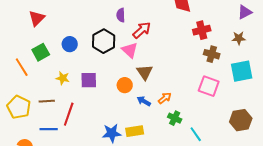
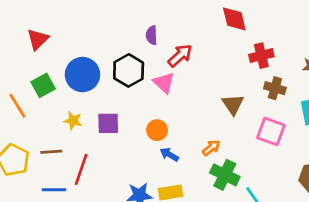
blue circle: (70, 44) -> (82, 75), size x1.6
brown triangle: (145, 72) -> (233, 104), moved
blue arrow: (144, 101) -> (169, 155), moved
green cross: (175, 118) -> (225, 175), size x1.5

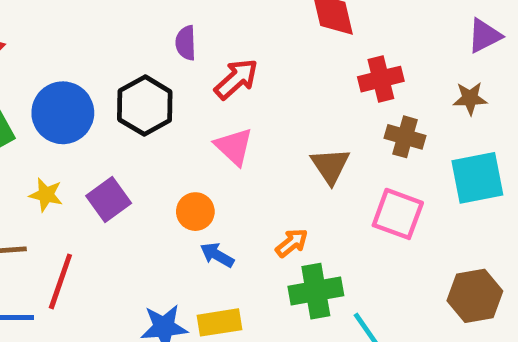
pink triangle: (164, 83) -> (234, 146), moved
purple square: (108, 123) -> (109, 200), turned -35
green cross: (225, 175) -> (316, 291), turned -36

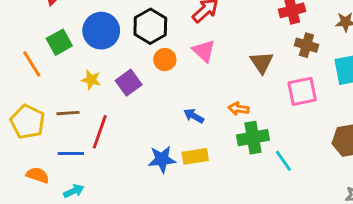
orange circle: (195, 212) -> (165, 60), moved
pink square: (398, 214) -> (302, 91), turned -32
orange arrow: (292, 243) -> (239, 109), turned -132

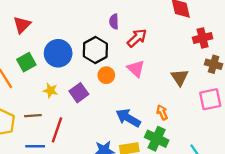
orange arrow: (239, 109) -> (162, 112), turned 56
blue arrow: (194, 116) -> (128, 118), size x1.6
green cross: (253, 138) -> (157, 139), moved, turned 35

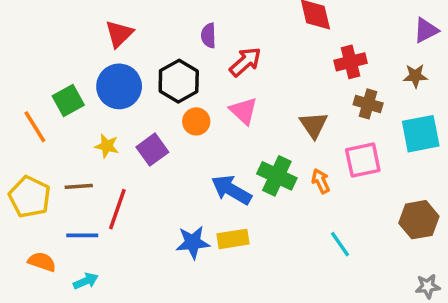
red triangle: (22, 25) -> (119, 34), moved
orange arrow: (162, 112) -> (321, 181), moved
green cross: (157, 139) -> (277, 176), moved

